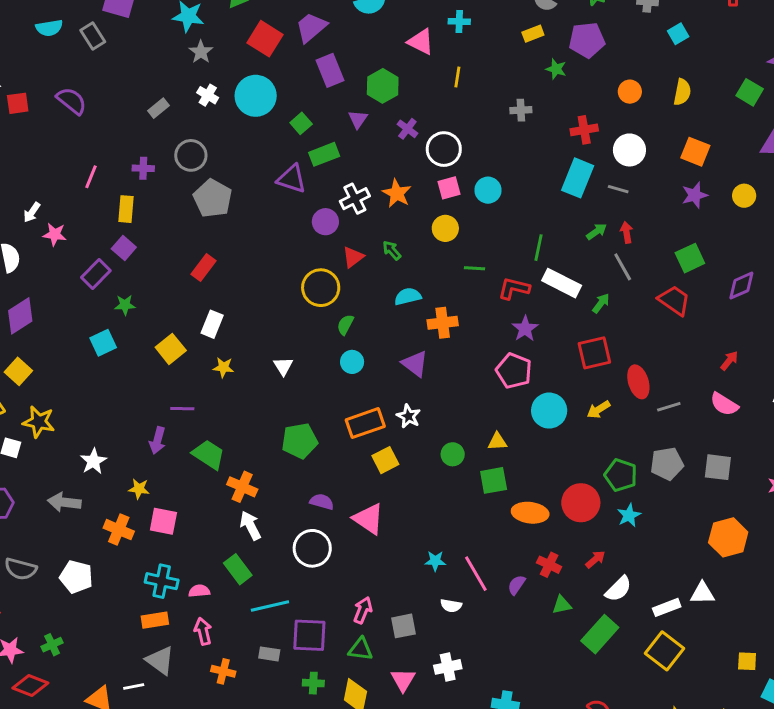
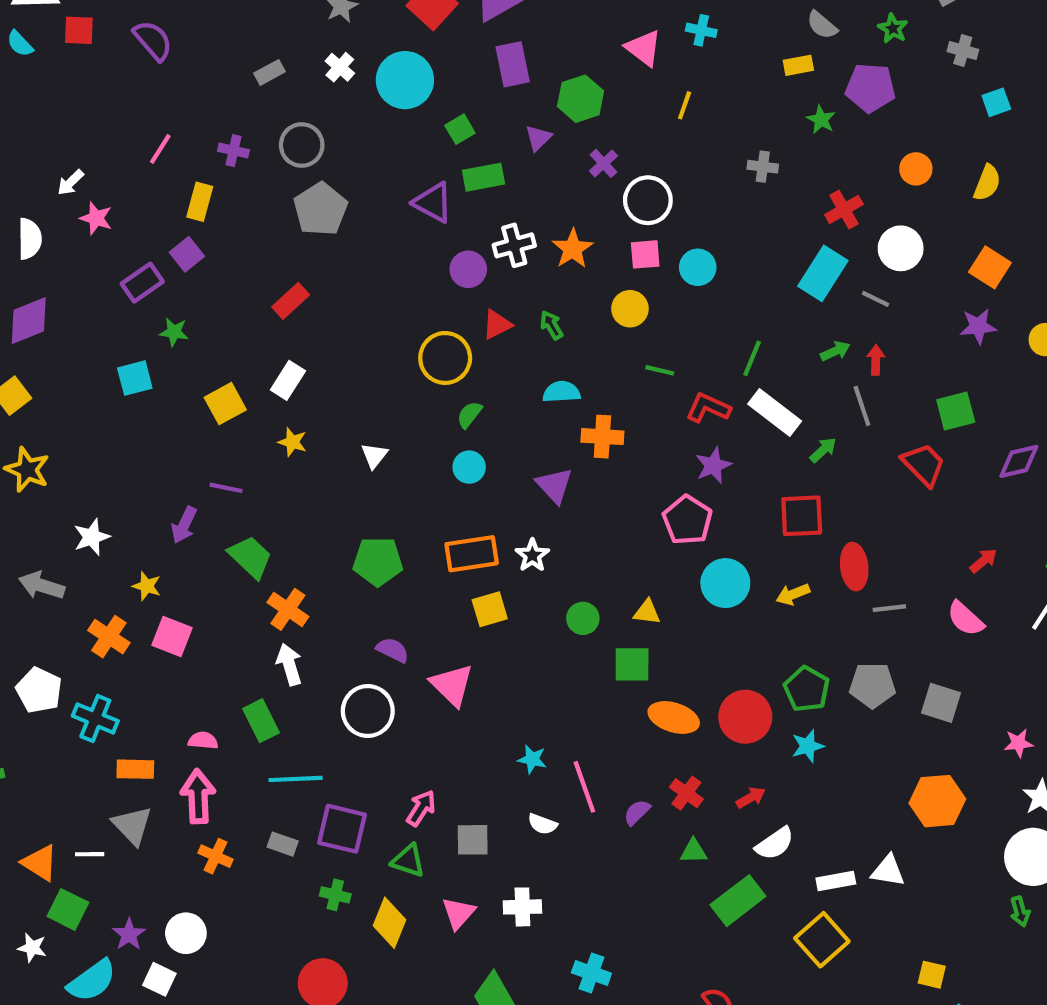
red cross: (584, 130) -> (844, 210), turned -30
cyan cross: (162, 581) -> (95, 718), moved
pink arrow: (203, 631) -> (198, 796), size x1.4

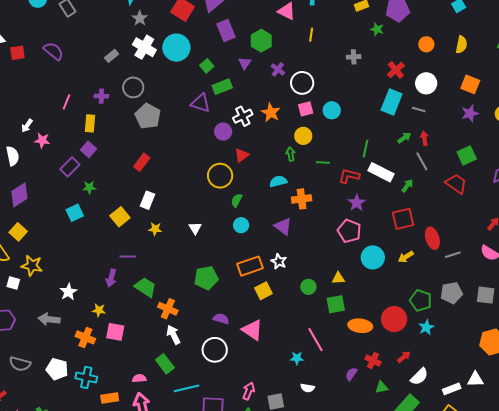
white cross: (340, 67) -> (144, 47), size x1.6
green arrow: (551, 325) -> (291, 154), moved, turned 32
pink line: (584, 787) -> (316, 340), moved

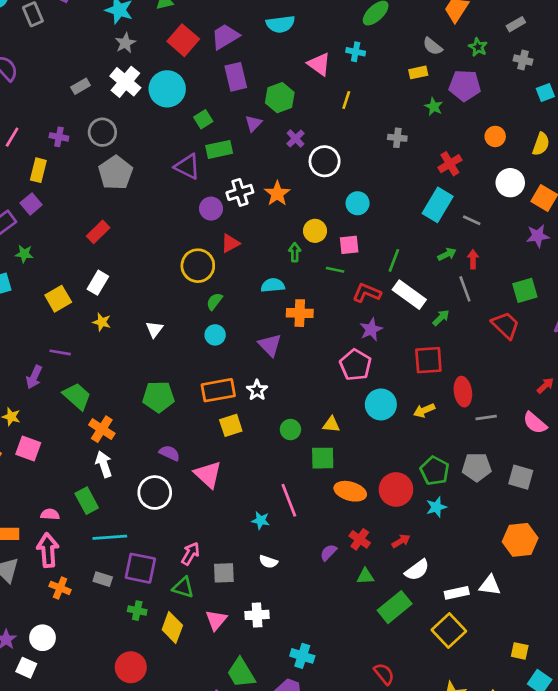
white circle: (426, 83) -> (510, 183), moved
pink square: (306, 109) -> (349, 245), moved

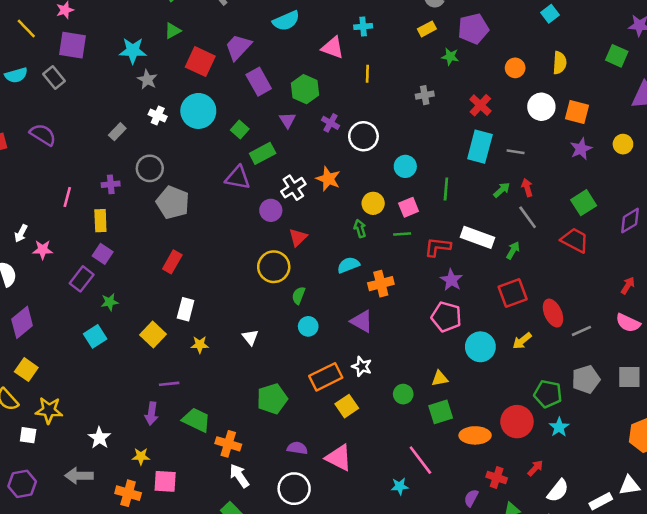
white cross: (125, 82) -> (158, 116), size x0.6
green line: (394, 260) -> (446, 189), moved

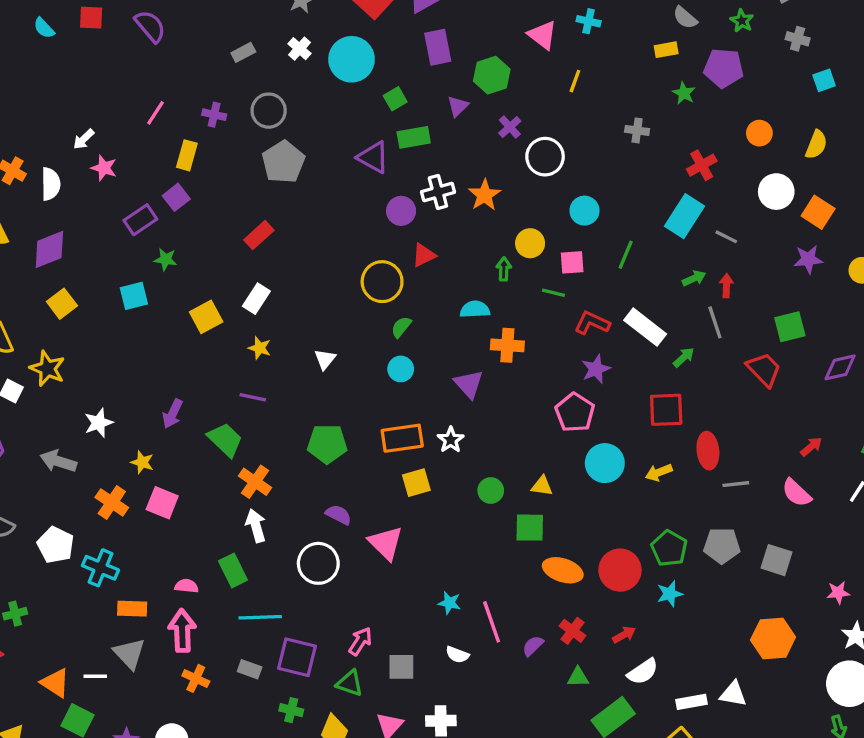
yellow square: (26, 370) -> (62, 304), moved
purple line: (169, 384) -> (253, 397), moved
pink line: (420, 460) -> (492, 622), moved

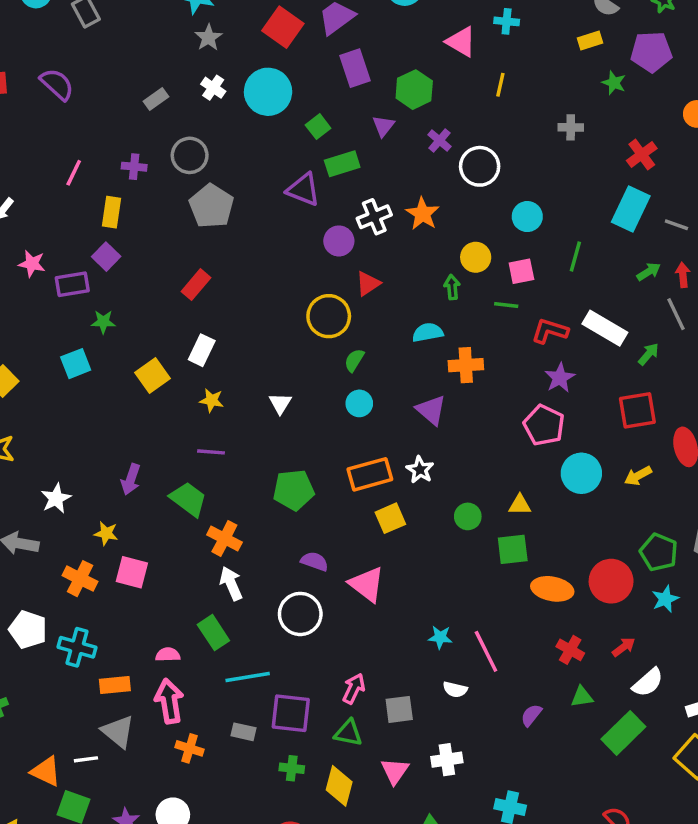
pink star: (104, 168) -> (32, 264), moved
purple rectangle: (140, 220) -> (72, 284), turned 32
purple semicircle: (533, 646) -> (531, 715), moved

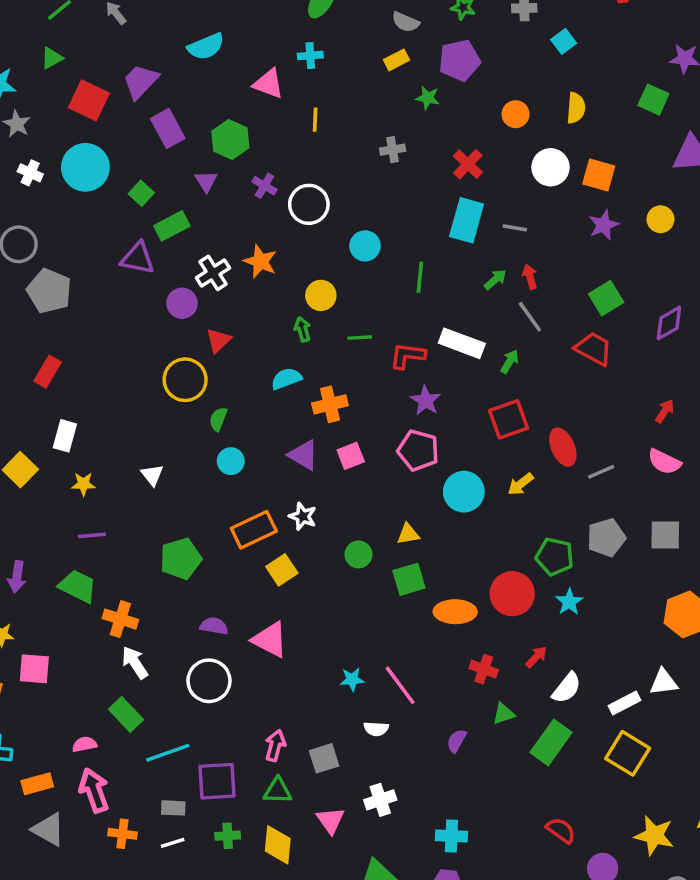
pink square: (521, 271) -> (351, 456), moved
white line: (86, 759) -> (173, 843), moved

